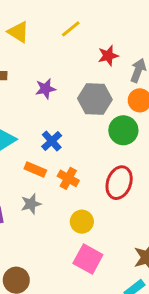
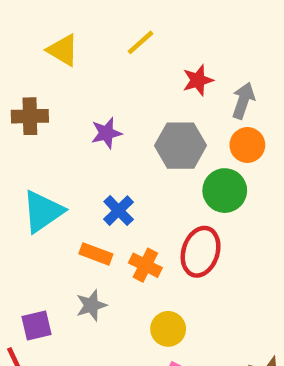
red ellipse: (119, 183) -> (201, 252), moved

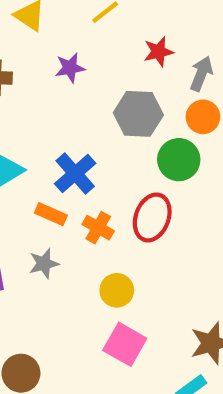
purple star: (106, 133) -> (70, 68), moved
blue cross: (119, 211) -> (75, 173), size x1.4

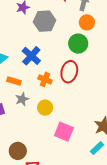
gray hexagon: (138, 114) -> (44, 21), moved
orange rectangle: (51, 214) -> (14, 81), moved
yellow circle: (117, 290) -> (45, 108), moved

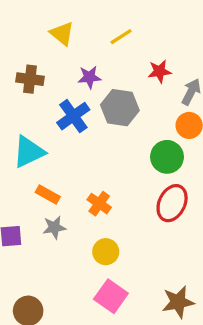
blue cross: (31, 56) -> (73, 116), moved
red ellipse: (69, 72) -> (172, 203), moved
yellow circle: (45, 108) -> (106, 252), moved

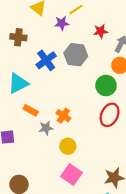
purple star: (89, 77) -> (62, 23), moved
gray star: (54, 227) -> (46, 128), moved

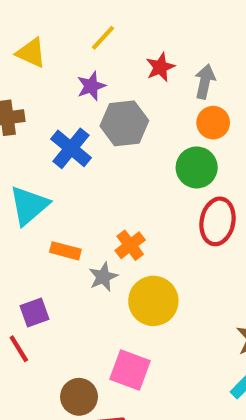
purple star: (62, 23) -> (91, 86), moved
orange cross: (63, 116) -> (130, 245), turned 32
yellow circle: (68, 146) -> (153, 301), size x1.5
pink square: (72, 175) -> (130, 370), moved

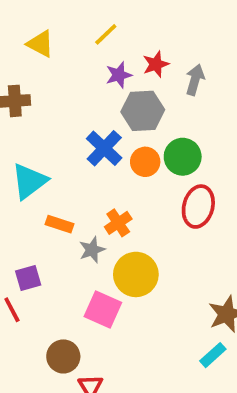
purple star: (91, 86) -> (119, 75), moved
gray hexagon: (124, 123) -> (143, 111), moved
orange circle: (213, 123) -> (145, 162), moved
blue cross: (71, 148) -> (104, 148), moved
pink square: (130, 370) -> (103, 309), moved

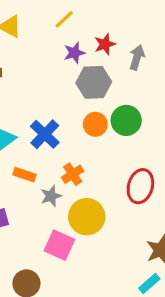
blue cross: (104, 148) -> (45, 134), moved
red ellipse: (198, 207) -> (140, 186), moved

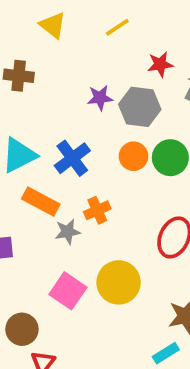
purple star: (74, 53) -> (100, 98), moved
orange rectangle: (24, 175) -> (41, 202), size x1.4
yellow circle: (87, 217) -> (119, 282), moved

